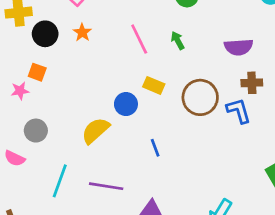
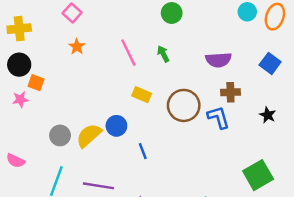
black circle: (45, 34) -> (19, 65), moved
blue circle: (126, 104) -> (116, 126), moved
gray circle: (36, 131) -> (60, 135), moved

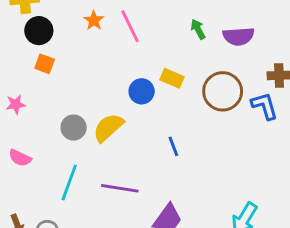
pink line: (128, 53) -> (130, 26), moved
purple semicircle: (218, 60) -> (239, 36), moved
black circle: (19, 65) -> (39, 31), moved
pink star: (20, 99) -> (16, 104), moved
blue circle: (116, 126) -> (142, 91), moved

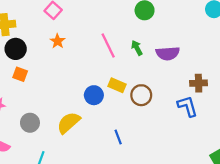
pink line: (130, 26) -> (108, 46), moved
brown circle: (223, 91) -> (141, 95), moved, size x0.7
gray circle: (74, 128) -> (30, 123), moved

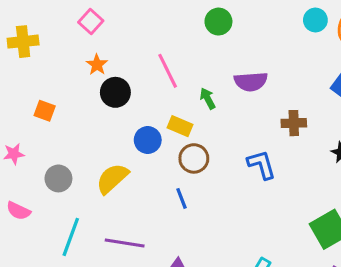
green arrow: (137, 48) -> (208, 98), moved
black circle: (16, 49) -> (115, 92), moved
brown circle: (141, 95) -> (194, 158), moved
blue L-shape: (188, 106) -> (262, 165), moved

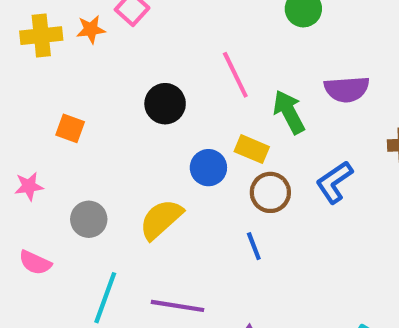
orange star: (97, 65) -> (91, 29), moved, turned 30
green arrow: (208, 98) -> (289, 112), size x1.5
blue L-shape: (262, 165) -> (334, 182), moved, turned -108

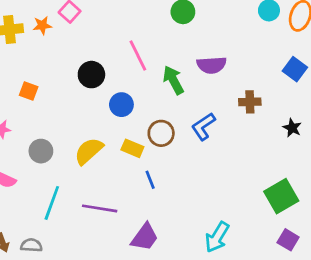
yellow rectangle: (252, 149) -> (132, 148), moved
blue circle: (208, 168) -> (121, 105), moved
blue line: (254, 246) -> (150, 180), moved

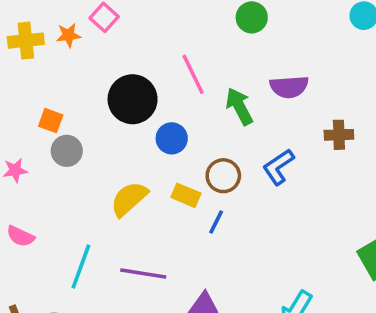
black circle: (91, 75) -> (133, 99), size x1.4
gray circle: (41, 151) -> (67, 151), moved
blue line: (150, 180) -> (216, 222), moved, turned 48

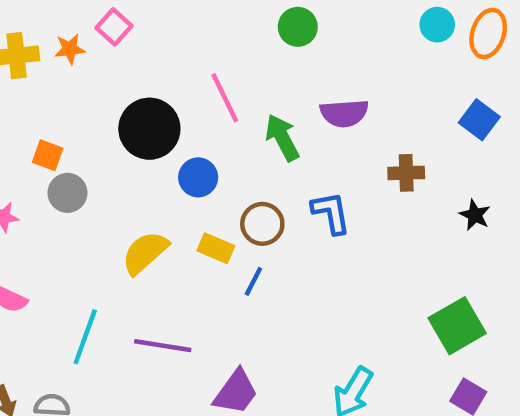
blue L-shape: (278, 167) -> (331, 213), turned 114

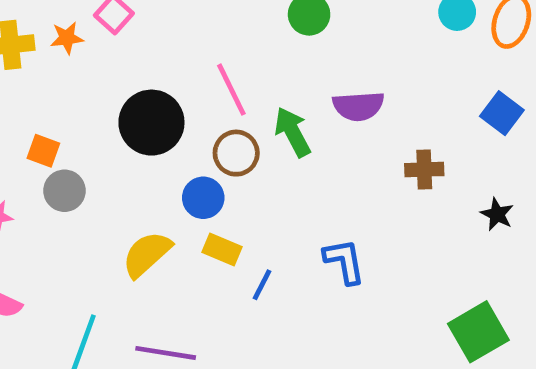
blue circle: (198, 177) -> (203, 198), moved
blue L-shape: (331, 213) -> (344, 261), moved
brown circle: (262, 224) -> (236, 153), moved

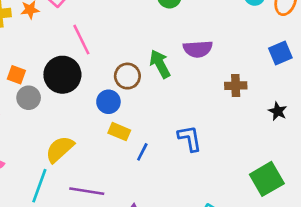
pink line: (231, 90) -> (81, 40), moved
blue square: (502, 113) -> (280, 53), turned 30
black circle: (151, 123) -> (62, 75), moved
yellow semicircle: (147, 254) -> (60, 149), moved

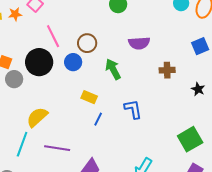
green arrow: (160, 64) -> (113, 69), moved
brown circle: (127, 76) -> (87, 43), moved
blue circle: (108, 102) -> (73, 62), moved
yellow rectangle: (119, 132) -> (89, 97), moved

